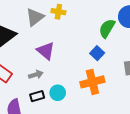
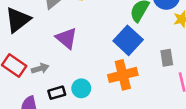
blue square: (97, 53) -> (128, 40), size x1.6
gray arrow: (36, 75) -> (40, 68), moved

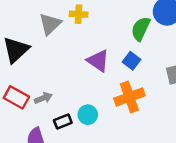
purple triangle: (66, 38) -> (98, 61), moved
blue square: (128, 40) -> (132, 61), size x0.6

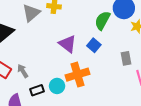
orange cross: (129, 97) -> (78, 75), moved
gray arrow: (43, 98) -> (23, 71), turned -104

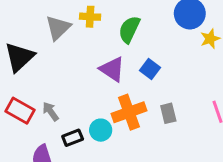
green semicircle: (102, 20) -> (129, 29), moved
gray rectangle: (126, 58) -> (168, 113), moved

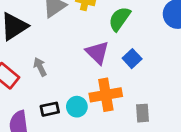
gray arrow: (51, 111) -> (40, 67), moved
gray rectangle: (168, 113) -> (143, 113), moved

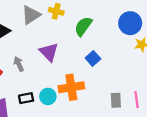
purple triangle: (97, 53) -> (49, 52), moved
gray rectangle: (143, 113) -> (116, 100), moved

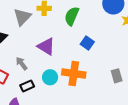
orange cross: (71, 87) -> (74, 74), turned 30
cyan circle: (48, 96) -> (50, 77), moved
black rectangle: (26, 98) -> (27, 86), moved

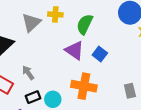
purple triangle: (46, 46) -> (74, 50), moved
cyan circle: (50, 77) -> (53, 99), moved

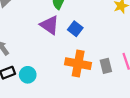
orange cross: (84, 86) -> (78, 64), moved

